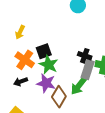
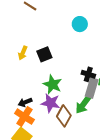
black square: (44, 51) -> (44, 54), moved
orange cross: (25, 60) -> (24, 117), moved

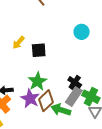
green arrow: (83, 105) -> (61, 110), turned 54
brown diamond: (64, 116) -> (46, 101), moved

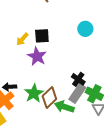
black square: (39, 50) -> (42, 36), moved
green star: (37, 81) -> (34, 93), moved
purple star: (30, 99) -> (37, 56), moved

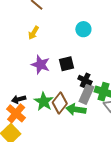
black square: (42, 36) -> (67, 64), moved
yellow arrow: (22, 39) -> (34, 33), moved

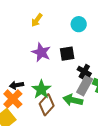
cyan circle: (83, 29) -> (79, 24), moved
brown diamond: (60, 103) -> (47, 105), moved

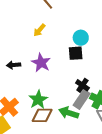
black square: (67, 54) -> (76, 53), moved
black arrow: (17, 85) -> (14, 65), moved
brown diamond: (47, 105) -> (42, 115), turned 45

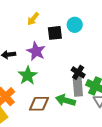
black square: (76, 53) -> (55, 33), moved
gray rectangle: (82, 99) -> (78, 86), turned -36
green star: (38, 100) -> (28, 76), moved

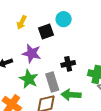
black cross: (78, 72) -> (68, 64), moved, turned -32
gray rectangle: (78, 86) -> (52, 82), moved

